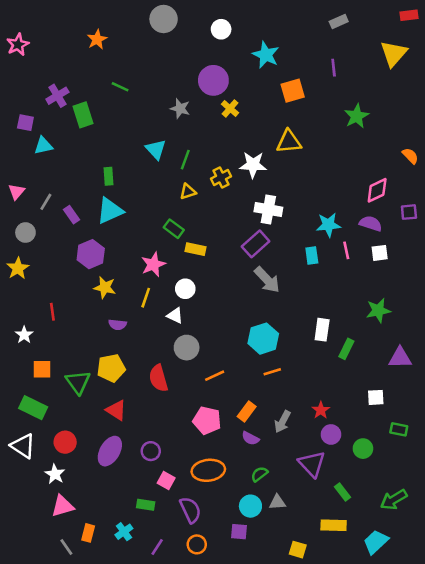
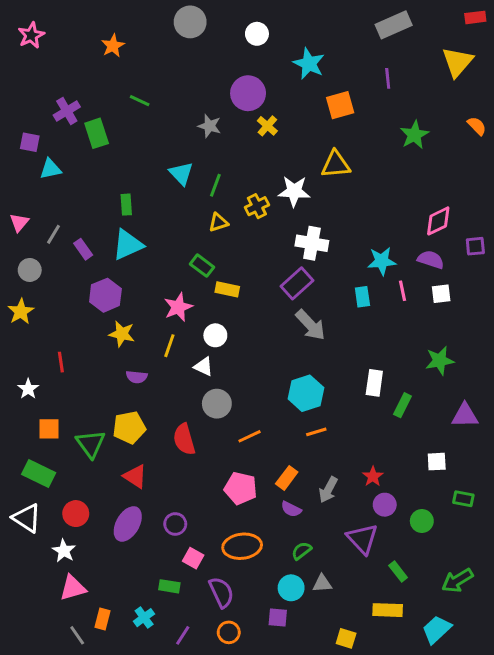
gray rectangle: (339, 22) -> (394, 25), size x1.6
pink star: (18, 45) -> (31, 35), moved
orange semicircle: (410, 156) -> (477, 126), moved

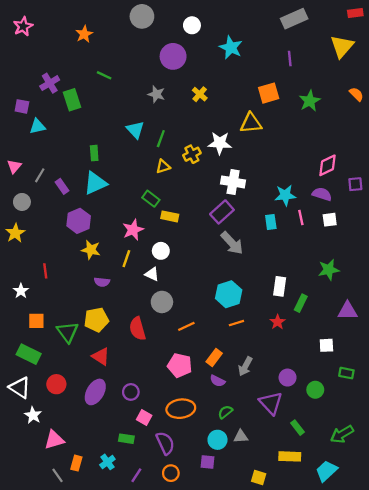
purple circle: (248, 93) -> (173, 56), moved
orange square: (340, 105) -> (269, 93), moved
red star: (373, 476) -> (278, 322), moved
white star: (64, 551) -> (33, 415), moved

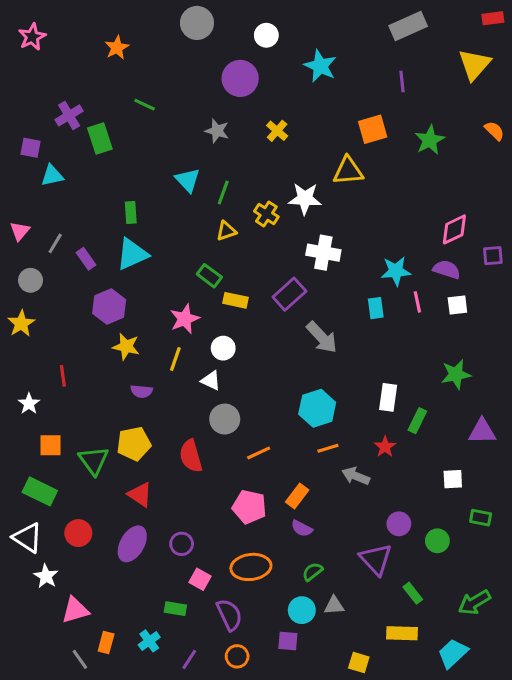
yellow cross: (192, 154) -> (266, 214), turned -30
purple rectangle: (222, 212) -> (289, 294), moved
gray arrow: (245, 366) -> (356, 476), moved, turned 84

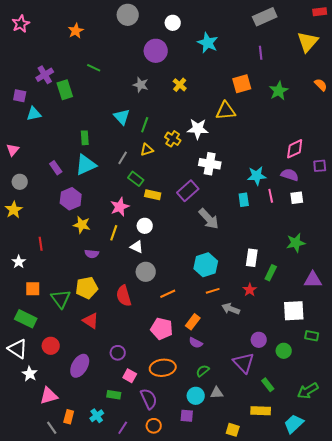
gray line: (55, 243) -> (123, 158), moved
white square: (453, 479) -> (294, 311), size x1.6
purple ellipse: (132, 544) -> (80, 366), moved

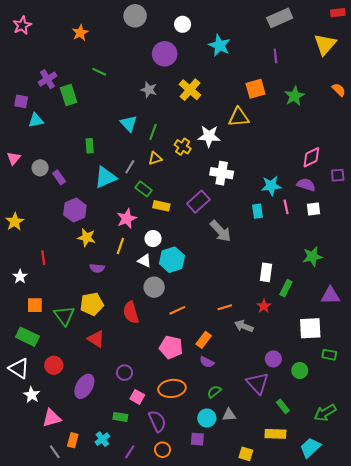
yellow cross: (180, 85) -> (190, 90), size x1.5
cyan triangle: (86, 165) -> (106, 177), moved
gray circle: (20, 182) -> (40, 168), moved
cyan hexagon: (206, 265) -> (172, 260), moved

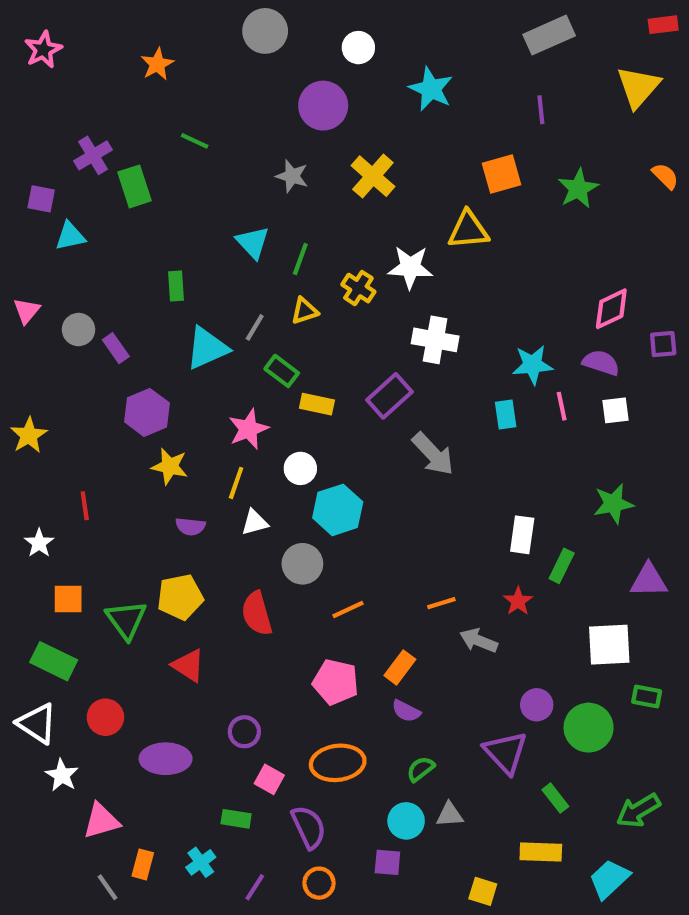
white triangle: (145, 261) -> (255, 522), moved, turned -40
green circle: (300, 371) -> (589, 728), size x1.5
purple ellipse: (84, 386) -> (166, 759), turned 60

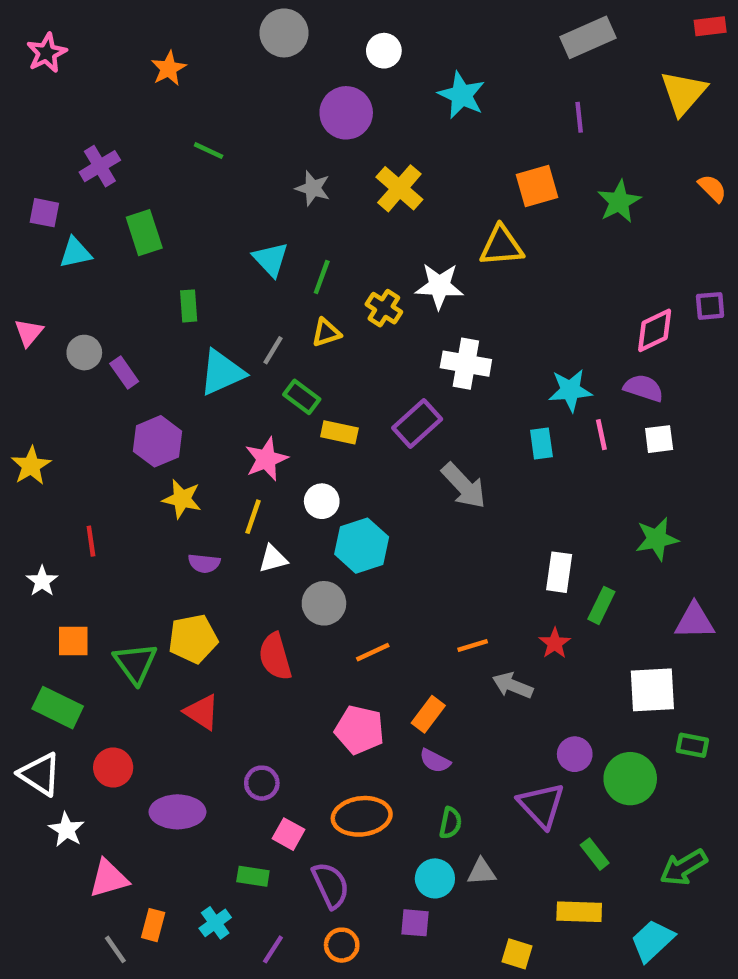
green rectangle: (134, 186) -> (144, 233), moved
purple square: (663, 344) -> (710, 306), moved
green semicircle: (421, 769) -> (450, 823), turned 140

